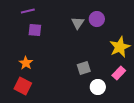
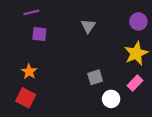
purple circle: (97, 19) -> (138, 21), moved

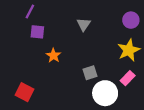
purple line: (31, 12) -> (30, 11), turned -48
orange star: (29, 72) -> (54, 56), moved
white circle: (111, 99) -> (105, 93), size x1.5

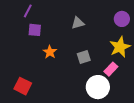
gray triangle: (84, 24) -> (78, 23), turned 40
gray square: (90, 73) -> (84, 57), moved
pink rectangle: (128, 78) -> (111, 69), moved

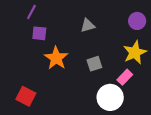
orange star: (50, 52) -> (56, 58), size x1.5

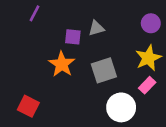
purple square: (39, 33) -> (73, 37), moved
gray square: (94, 64) -> (104, 70), size x1.5
pink rectangle: (125, 77) -> (147, 85), moved

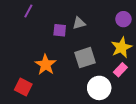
orange star: (62, 64) -> (46, 65), moved

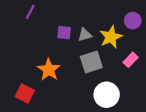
gray triangle: (79, 23) -> (85, 35), moved
yellow star: (121, 47) -> (111, 37), moved
pink rectangle: (120, 70) -> (131, 60), moved

